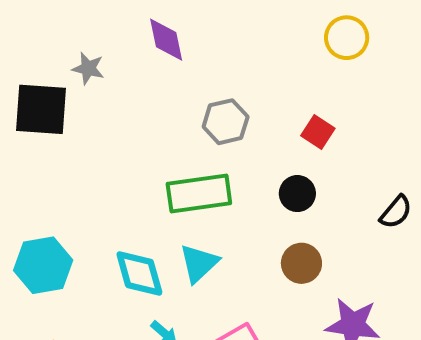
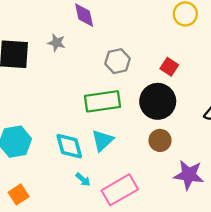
gray star: (88, 68) -> (57, 43), moved
black circle: (297, 194) -> (158, 101), size x1.8

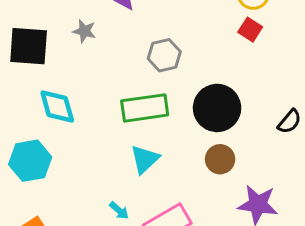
red square: (169, 67) -> (250, 30), moved
cyan diamond: (69, 146) -> (57, 106), moved

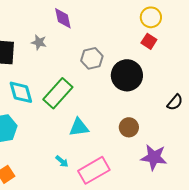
green rectangle: (145, 108) -> (58, 93), moved, turned -40
black circle: (217, 108) -> (127, 75), moved
cyan triangle: (145, 159) -> (79, 127), turned 35

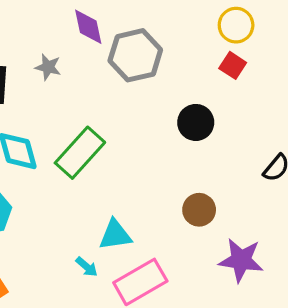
gray hexagon: (92, 58) -> (135, 55), moved, size x1.4
black circle: (127, 75) -> (196, 122), size x0.7
cyan triangle: (79, 127) -> (115, 235), moved

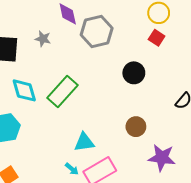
cyan arrow: (87, 267) -> (72, 169), moved

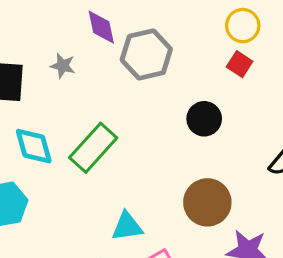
brown circle: (136, 127) -> (207, 202), size x1.5

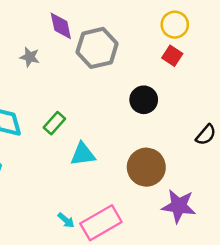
green rectangle: (93, 148) -> (54, 123), size x0.6
cyan triangle: (127, 226) -> (83, 154), moved

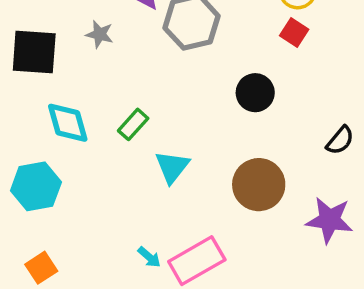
cyan triangle: (83, 154) -> (172, 167), turned -44
purple star: (179, 206) -> (329, 220), moved

